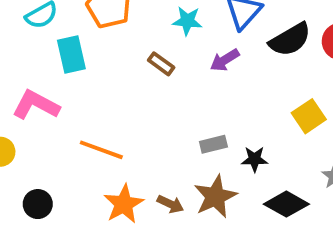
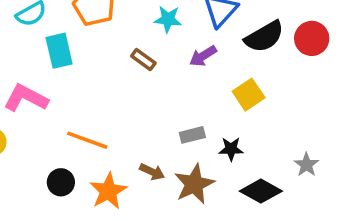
yellow square: (309, 116) -> (249, 95), moved
black circle: (38, 204) -> (61, 182), moved
brown arrow: (170, 204) -> (152, 172), moved

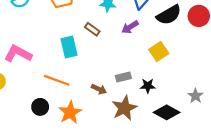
cyan rectangle: (59, 51) -> (69, 47), moved
brown arrow: (152, 172) -> (99, 89), moved

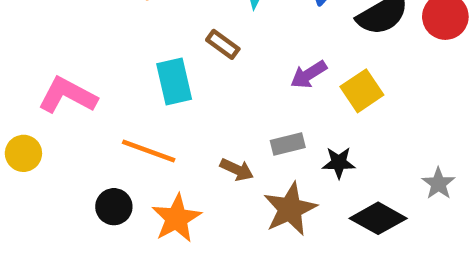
purple arrow: (130, 27) -> (309, 75), moved

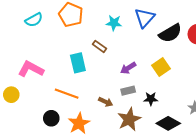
purple arrow: (309, 75) -> (128, 68), moved

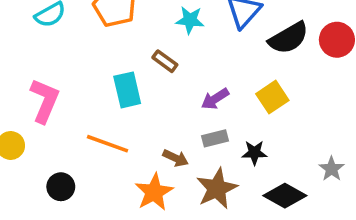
pink L-shape: (31, 69) -> (45, 101), turned 85
black circle: (51, 118) -> (61, 187), moved
orange star: (79, 123) -> (154, 192), moved

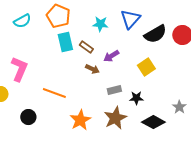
cyan rectangle: (127, 90) -> (65, 42), moved
purple arrow: (215, 99) -> (111, 56), moved
brown arrow: (176, 158) -> (92, 69), moved

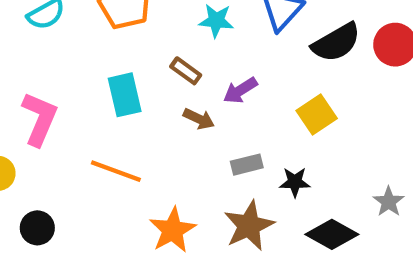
cyan rectangle: (65, 42) -> (125, 95), moved
black circle: (28, 117) -> (37, 228), moved

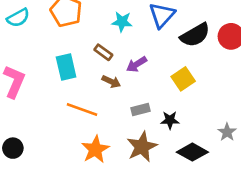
orange line: (116, 171) -> (82, 110), moved

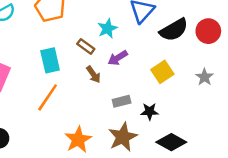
cyan star: (122, 22) -> (107, 29), moved, turned -30
brown arrow: (111, 82) -> (93, 74), turned 30
orange line: (82, 110) -> (48, 97), moved, turned -76
gray star: (227, 132) -> (204, 77), moved

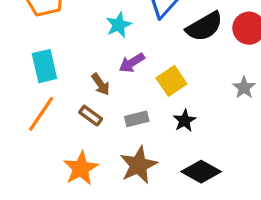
brown rectangle: (86, 46) -> (91, 116), moved
yellow square: (162, 72) -> (171, 81), moved
black star: (150, 111) -> (185, 121), moved, turned -30

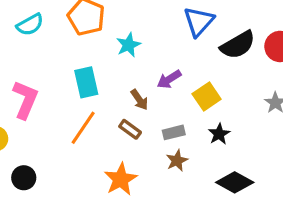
cyan star: (119, 25) -> (128, 45), moved
brown star: (138, 165) -> (177, 161), moved, size x0.6

